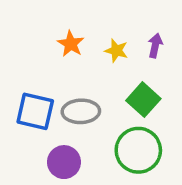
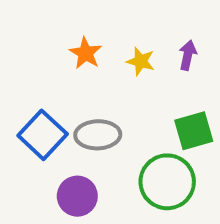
green square: (143, 100) -> (194, 131), moved, turned 32
blue square: (35, 111) -> (43, 135), turned 30

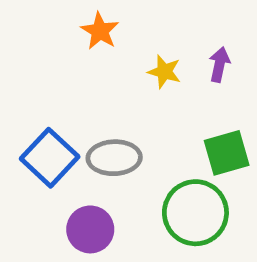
orange star: (85, 53) -> (100, 31), moved

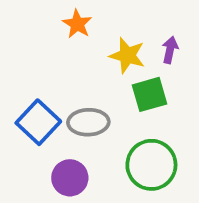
yellow star: (164, 72) -> (127, 55), size x1.4
green square: (227, 153) -> (150, 94), moved

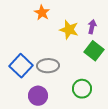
green square: (150, 94) -> (94, 51), moved, turned -36
green circle: (151, 165) -> (82, 89), size x0.7

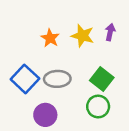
orange star: (42, 13) -> (50, 38), moved
green square: (94, 51) -> (102, 79), moved

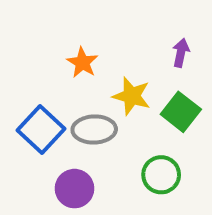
yellow star: (82, 36) -> (132, 96), moved
green square: (102, 79) -> (181, 112), moved

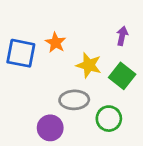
blue square: (41, 129) -> (21, 53), moved, turned -32
gray ellipse: (94, 129) -> (74, 100), moved

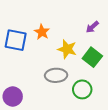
purple arrow: (122, 36) -> (92, 27), turned -144
purple circle: (50, 128) -> (13, 96), moved

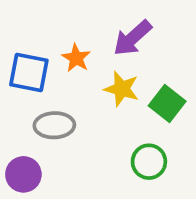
purple arrow: (92, 27) -> (133, 38), moved, size x1.6
gray ellipse: (56, 75) -> (54, 125), moved

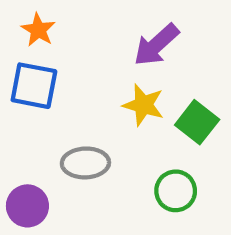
orange star: (76, 58) -> (38, 30), moved
gray ellipse: (54, 125) -> (85, 163), moved

